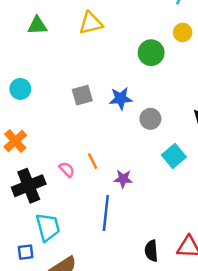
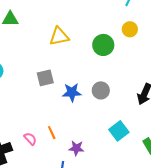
yellow triangle: (91, 23) -> (59, 36), moved
blue star: (121, 98) -> (72, 92), moved
gray circle: (150, 119) -> (101, 90), moved

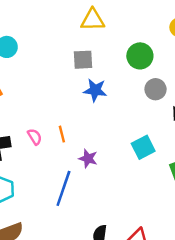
green circle: (103, 45) -> (140, 56), moved
gray square: (45, 78) -> (83, 60), moved
gray circle: (101, 90) -> (156, 89), moved

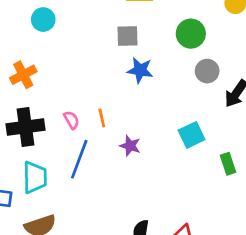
blue line: (63, 188) -> (79, 159), moved

